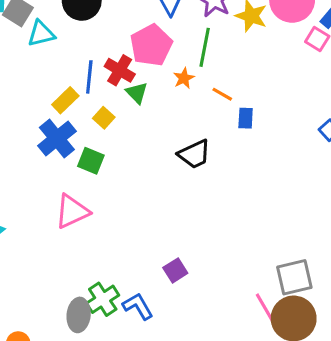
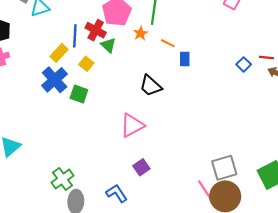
black trapezoid: (194, 154) -> (151, 86), turned 70
pink triangle: (72, 211) -> (132, 125), moved
green cross: (103, 299) -> (63, 179), moved

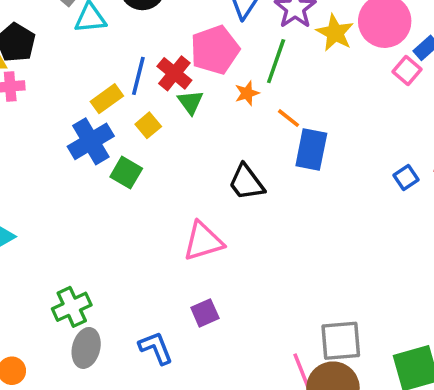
blue rectangle: (185, 59) -> (311, 150), size x1.6

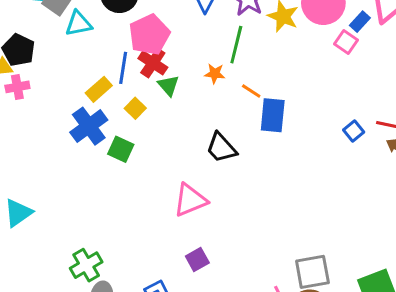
pink pentagon: (215, 50) -> (149, 35), moved
orange star: (247, 93) -> (215, 74), turned 30

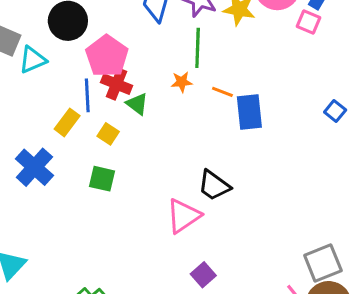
blue cross: (89, 126) -> (34, 167), moved
black trapezoid: (221, 148) -> (214, 185), moved

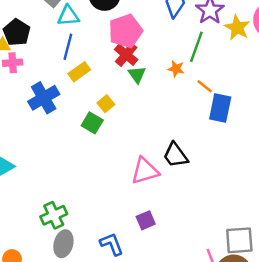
blue line: (87, 95) -> (68, 47), moved
yellow square: (108, 134) -> (106, 104), moved

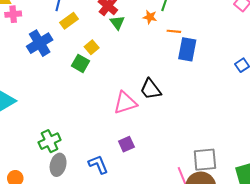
orange line: (205, 86) -> (174, 31), turned -32

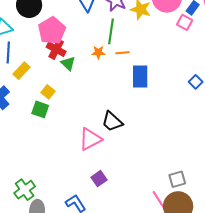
orange line: (174, 31) -> (123, 53), moved
gray square: (205, 160) -> (177, 179), size x0.7

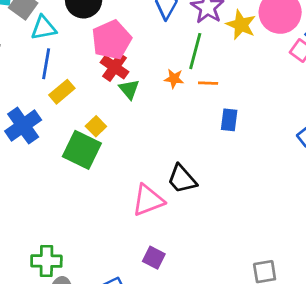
blue rectangle: (140, 77) -> (229, 120), size x0.7
green square: (40, 109) -> (82, 150), size x1.5
purple square: (99, 179) -> (154, 258), turned -35
green cross: (25, 190) -> (46, 261), turned 30

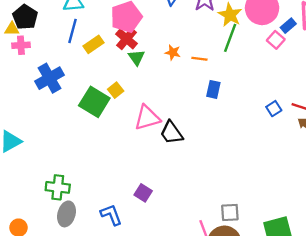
green line: (195, 51) -> (230, 38), moved
yellow rectangle: (62, 92) -> (94, 44), moved
yellow square: (96, 126) -> (116, 90), moved
pink triangle: (148, 200) -> (147, 118), moved

